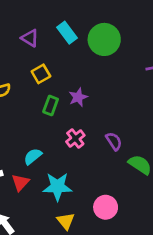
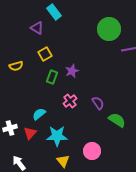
cyan rectangle: (67, 33) -> (54, 12), moved
green circle: (104, 39) -> (109, 29), moved

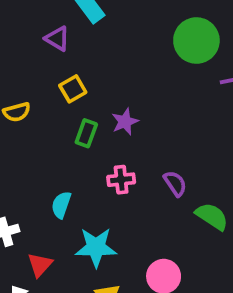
pink cross: (70, 101) -> (121, 180), turned 32
cyan semicircle: (39, 114) -> (61, 205), turned -32
red triangle: (30, 133) -> (40, 265), moved

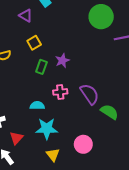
purple semicircle: (175, 184) -> (90, 94), size x1.5
cyan semicircle: (61, 205) -> (37, 106), moved, turned 72

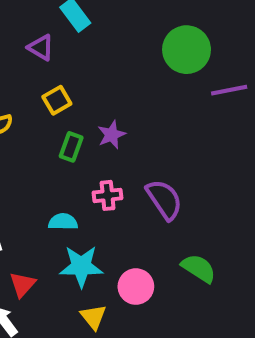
green semicircle: (109, 112) -> (199, 268), moved
pink circle: (83, 144) -> (136, 287), moved

